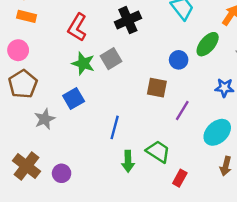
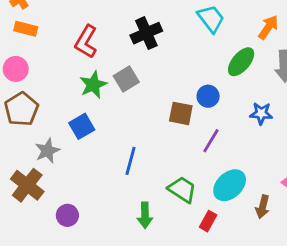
blue circle: (179, 60) -> (208, 96), moved
green star: (83, 63) -> (93, 85), turned 30
cyan ellipse: (217, 132) -> (230, 185), moved
green arrow: (128, 161) -> (145, 215), moved
brown cross: (27, 166) -> (27, 185), moved

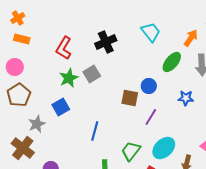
green trapezoid: (182, 190) -> (131, 151), turned -85

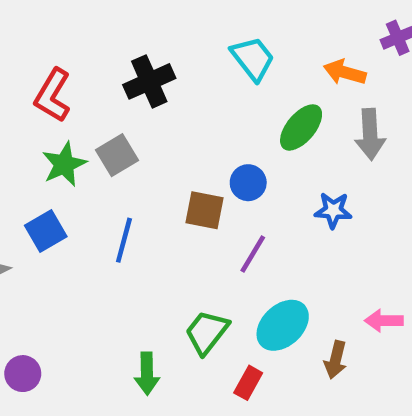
orange arrow: (191, 38) -> (345, 72), turned -108
blue line: (95, 131) -> (124, 240), moved

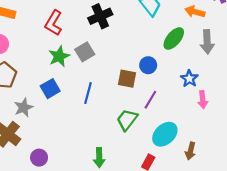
blue star: (333, 210) -> (189, 79), turned 30
pink arrow: (384, 321) -> (203, 100), moved, turned -96
green trapezoid: (207, 332) -> (127, 120), moved

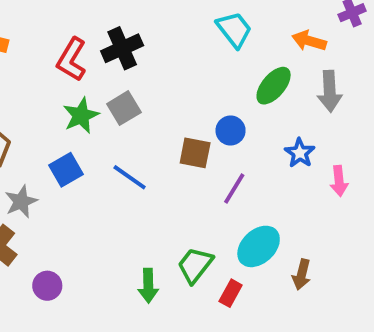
black cross: (100, 16) -> (122, 48), moved
blue line: (88, 93) -> (130, 177), turned -70
pink arrow: (203, 100) -> (339, 181), moved
green trapezoid: (127, 120) -> (195, 265), moved

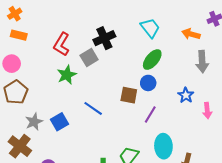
black cross: (122, 48) -> (104, 38), moved
green ellipse: (274, 86) -> (152, 60), moved
gray square: (124, 108) -> (89, 57), moved
blue square: (66, 170) -> (60, 122), moved
cyan ellipse: (259, 246) -> (163, 146), turned -50

